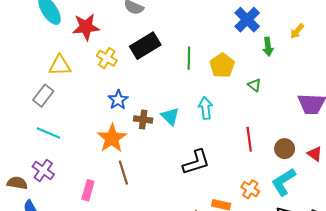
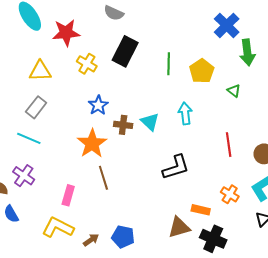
black rectangle: (145, 46) -> (125, 51), turned -32
green arrow: (268, 47) -> (247, 52), size x1.4
gray rectangle: (43, 96) -> (36, 107), moved

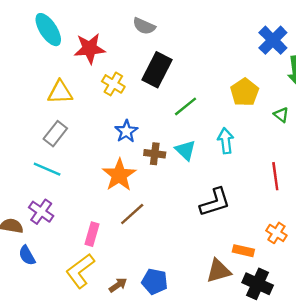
green line: (169, 64) -> (185, 106), moved, turned 50
brown line: (103, 178) -> (132, 214), turned 65
yellow L-shape: (58, 227) -> (80, 271), turned -64

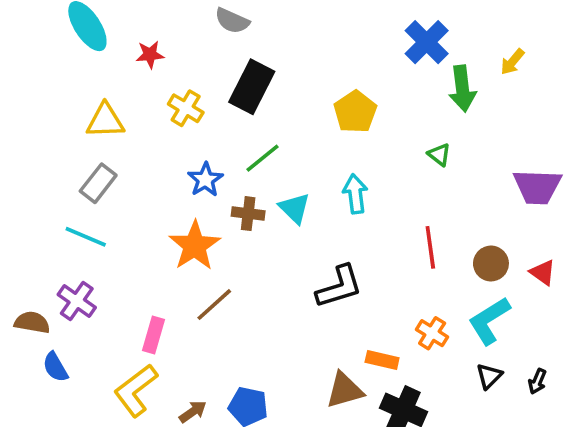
red star: (90, 48) -> (150, 55), size x0.6
yellow pentagon: (245, 92) -> (355, 112), moved
green line: (185, 106) -> (262, 158), moved

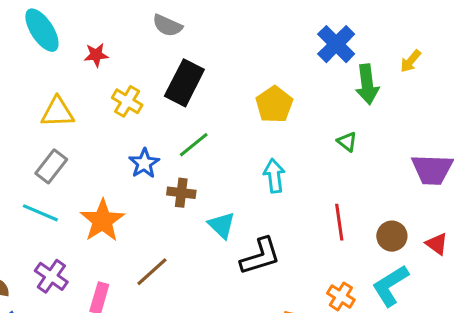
cyan triangle: (295, 208) -> (222, 225), moved
orange star: (195, 246) -> (102, 221), moved
purple cross: (77, 301) -> (51, 276), moved

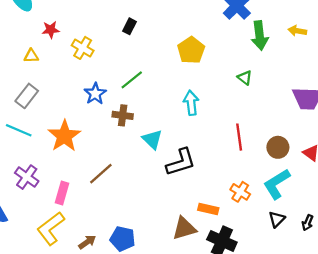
red star: (96, 55) -> (51, 30), moved
yellow arrow: (411, 61) -> (297, 31), moved, turned 60
black rectangle: (184, 83) -> (129, 26), moved, size x0.5
yellow triangle: (57, 112) -> (31, 56), size x0.6

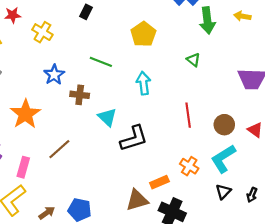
green line: (132, 80) -> (101, 62), moved, turned 60
orange rectangle: (208, 209) -> (159, 182), turned -36

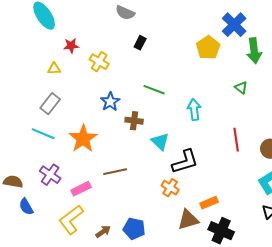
yellow pentagon: (143, 34) -> (208, 48), moved
brown line: (59, 149) -> (115, 172), turned 30
orange cross: (189, 166) -> (170, 188), moved
pink rectangle: (23, 167) -> (81, 189), turned 48

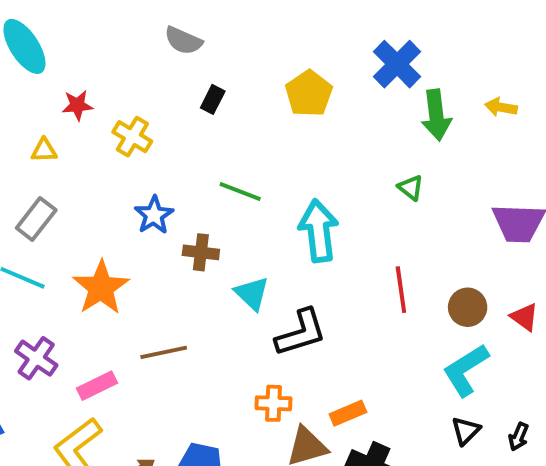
yellow pentagon: (208, 48) -> (309, 94), moved
cyan arrow: (194, 110) -> (319, 231), size x1.4
orange cross: (170, 188) -> (273, 403), moved, turned -30

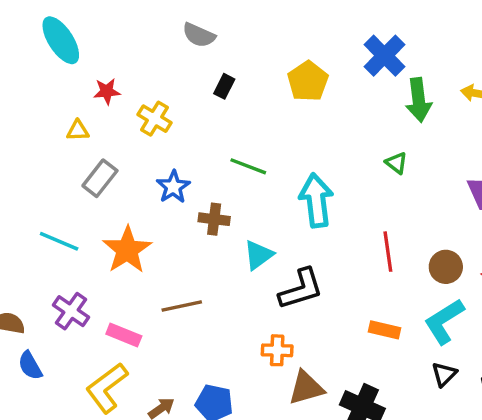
gray rectangle: (36, 219) -> (100, 178), moved
cyan triangle: (252, 294) -> (258, 255), turned 40
pink rectangle: (97, 386) -> (124, 335), turned 48
orange rectangle: (348, 413) -> (384, 330), moved, turned 36

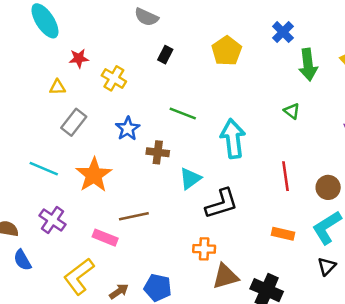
blue cross: (384, 56) -> (283, 32), size x0.7
pink rectangle: (124, 335) -> (105, 238), moved

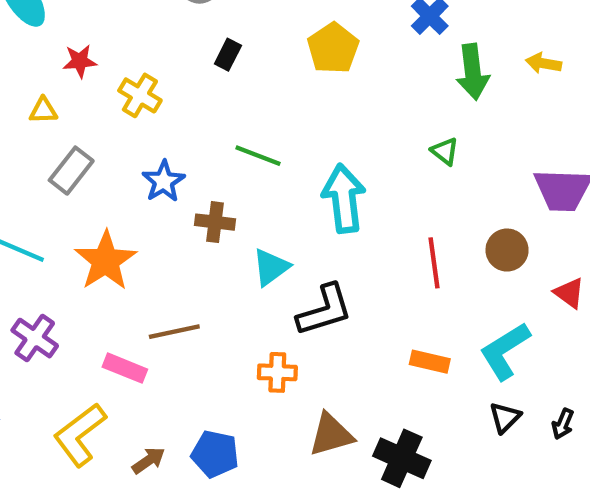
brown circle: (328, 187) -> (507, 250), moved
orange cross: (204, 249) -> (277, 372), moved

